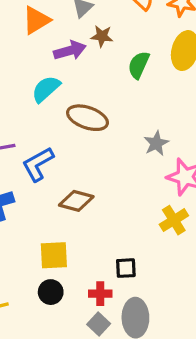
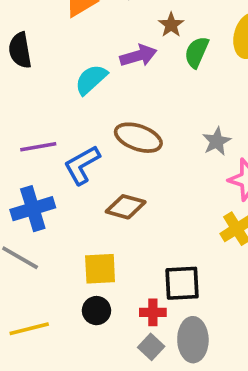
brown star: (102, 36) -> (171, 25), moved, turned 30
purple arrow: (70, 51) -> (138, 56), moved
brown ellipse: (87, 118) -> (138, 138), moved
black square: (126, 268) -> (182, 283), size x1.5

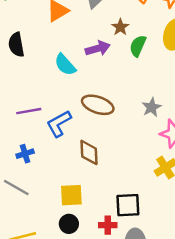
cyan semicircle: (91, 79) -> (65, 65), turned -90
brown diamond: (126, 207) -> (89, 152), turned 72
blue cross: (33, 209) -> (25, 154), size x0.6

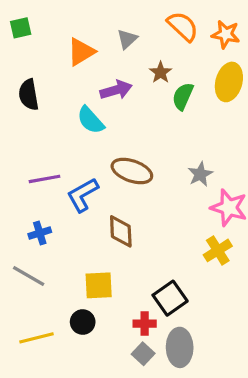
purple arrow: (98, 48) -> (116, 90), moved
black square: (128, 205) -> (170, 298), turned -32
black circle: (69, 224) -> (83, 322), moved

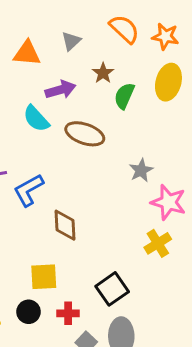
orange triangle: (81, 52) -> (27, 53), turned 36
brown ellipse: (132, 171) -> (85, 134), moved
red cross: (145, 324) -> (68, 313), moved

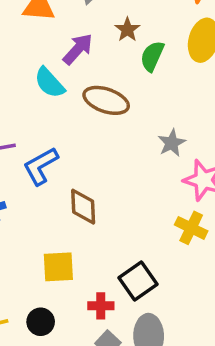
purple arrow: (60, 90) -> (78, 49), turned -32
yellow cross: (158, 243) -> (191, 228), turned -32
black circle: (29, 312) -> (41, 322), moved
red cross: (68, 313) -> (101, 306), moved

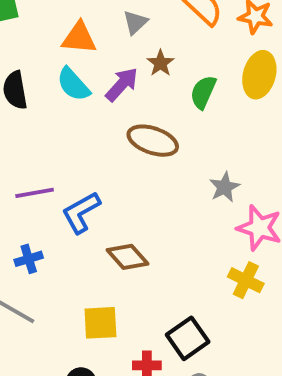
brown star: (127, 30) -> (160, 63), moved
cyan semicircle: (49, 83) -> (73, 84), moved
brown diamond: (83, 207) -> (128, 257), turned -39

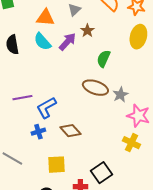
green semicircle: (203, 92) -> (103, 59), moved
brown ellipse: (153, 141) -> (95, 88), moved
blue cross: (29, 259) -> (38, 132), moved

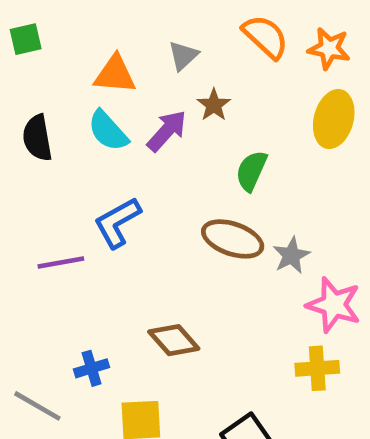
blue L-shape: (46, 108) -> (117, 223), moved
blue cross: (38, 132) -> (91, 368), moved
yellow cross: (131, 143) -> (317, 368), turned -30

